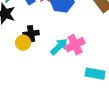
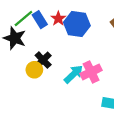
black cross: (31, 34) -> (43, 60), turned -35

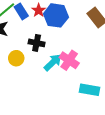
black cross: (43, 60) -> (37, 43), moved, turned -35
pink cross: (91, 72) -> (69, 60), turned -30

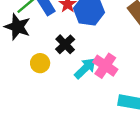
black cross: (37, 43) -> (65, 44), turned 35

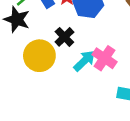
yellow circle: (40, 63) -> (39, 56), size x1.6

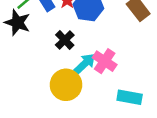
yellow circle: (39, 56) -> (66, 85), moved

